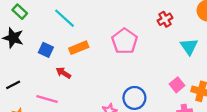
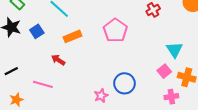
cyan triangle: (189, 47) -> (174, 50), moved
blue square: (46, 50) -> (37, 31), moved, turned 32

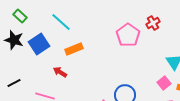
pink pentagon: (115, 30) -> (128, 35), moved
blue square: (37, 31) -> (39, 44), size x1.5

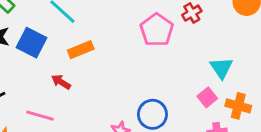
blue square: (39, 44) -> (31, 43), turned -30

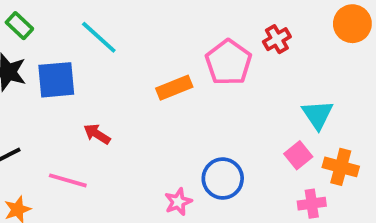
blue square: (31, 43) -> (56, 80), turned -32
orange rectangle: (81, 50) -> (174, 88), moved

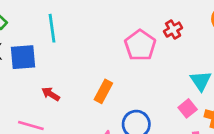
cyan line: (99, 37) -> (52, 28), turned 40
orange rectangle: (174, 88) -> (103, 91), moved, turned -40

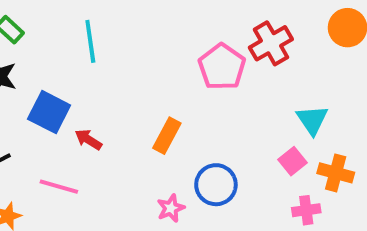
red cross: (173, 30) -> (271, 43), size x1.5
blue square: (23, 57) -> (49, 112), moved, turned 32

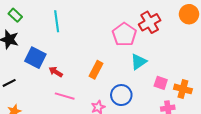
cyan triangle: (312, 120) -> (138, 62), moved, turned 30
pink square: (293, 161) -> (161, 83), turned -32
pink line: (59, 187) -> (65, 96), moved

